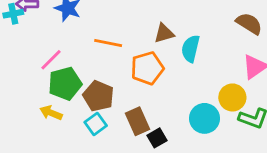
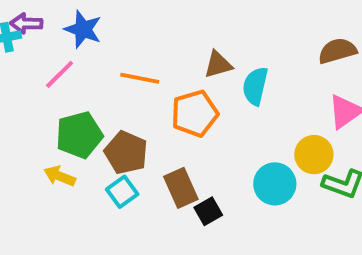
brown semicircle: (249, 23) -> (337, 51), turned -48
pink line: (51, 60) -> (60, 74), moved

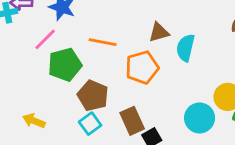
green pentagon: (79, 135) -> (65, 65), moved
yellow arrow: (60, 176) -> (34, 121), moved

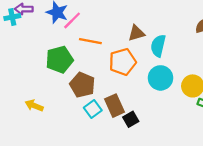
pink line: (45, 39) -> (72, 20), moved
cyan circle: (200, 118) -> (161, 78), moved
cyan square: (90, 124) -> (93, 109), moved

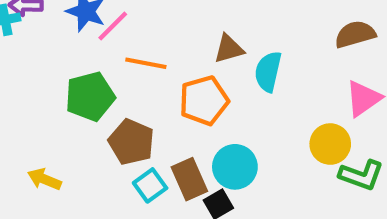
cyan circle: (161, 78) -> (235, 167), moved

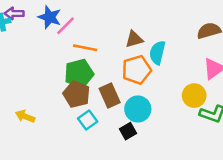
green pentagon: (90, 96) -> (79, 73), moved
orange pentagon: (204, 101) -> (137, 70), moved
brown rectangle: (189, 179) -> (110, 96), moved

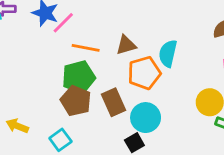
brown triangle: (134, 39) -> (126, 45), moved
cyan square: (88, 120) -> (60, 140), moved

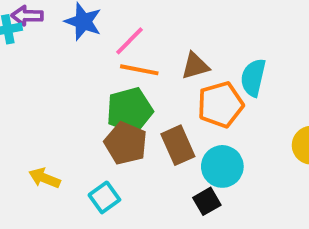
pink line: (63, 23) -> (130, 41), moved

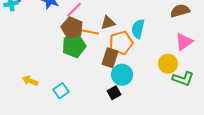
orange line: (139, 70) -> (89, 32), moved
brown pentagon: (126, 143) -> (72, 28), moved
brown rectangle: (178, 145) -> (110, 58), moved, turned 42

